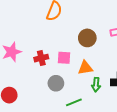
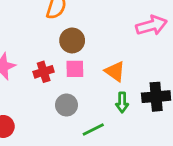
brown circle: (87, 38) -> (72, 40), moved
orange triangle: (85, 68) -> (115, 71), moved, turned 49

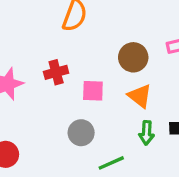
brown circle: (72, 40) -> (133, 57), moved
red cross: (44, 72) -> (56, 72), moved

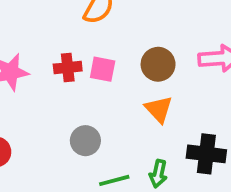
pink square: (93, 91) -> (103, 69), moved
green arrow: (147, 133) -> (158, 174), moved

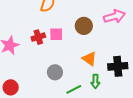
orange triangle: (159, 109) -> (89, 59), moved

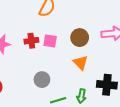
orange triangle: (89, 59) -> (81, 63), moved

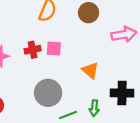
brown circle: (80, 38) -> (89, 13), moved
gray circle: (42, 80) -> (48, 93), size x1.5

